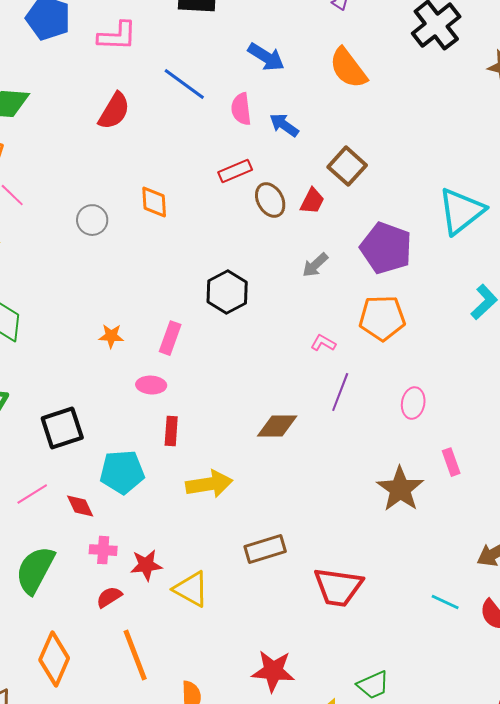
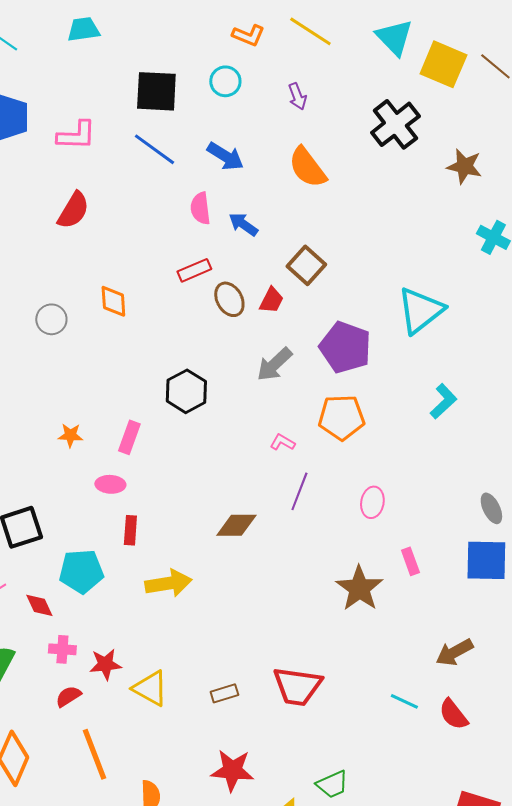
blue line: (184, 84) -> (154, 149), moved
gray arrow: (315, 265) -> (274, 364), size x1.4
brown rectangle: (265, 549) -> (224, 693), moved, size x0.7

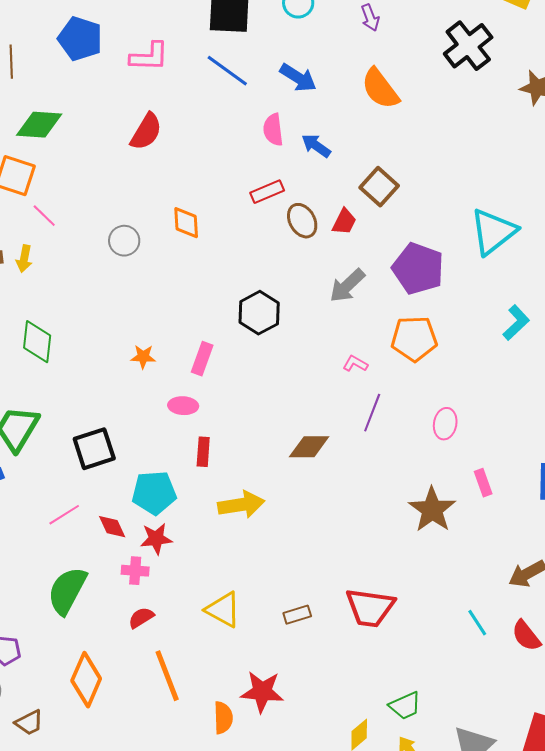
red star: (105, 664) -> (156, 539), moved
cyan line: (404, 701) -> (477, 623), turned 32
red star: (232, 770) -> (262, 692), moved

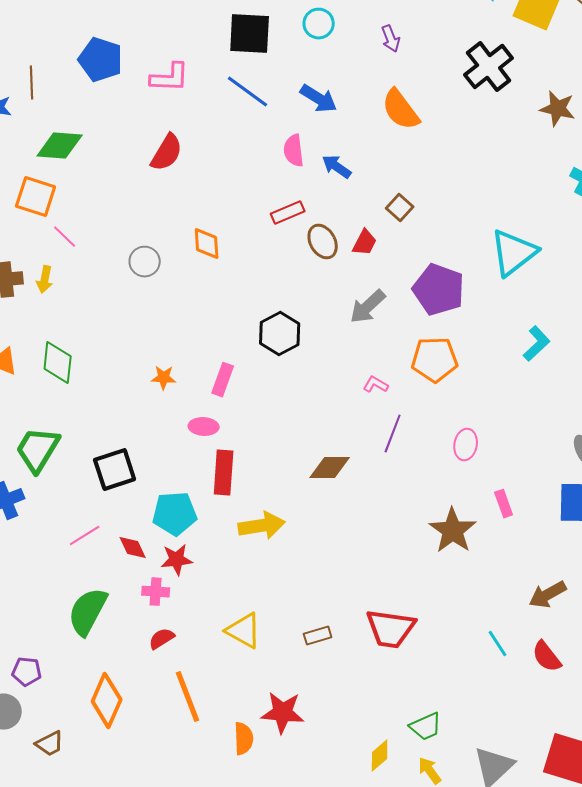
brown square: (379, 187) -> (400, 208), size x0.7
red rectangle: (203, 452) -> (224, 473), size x1.5

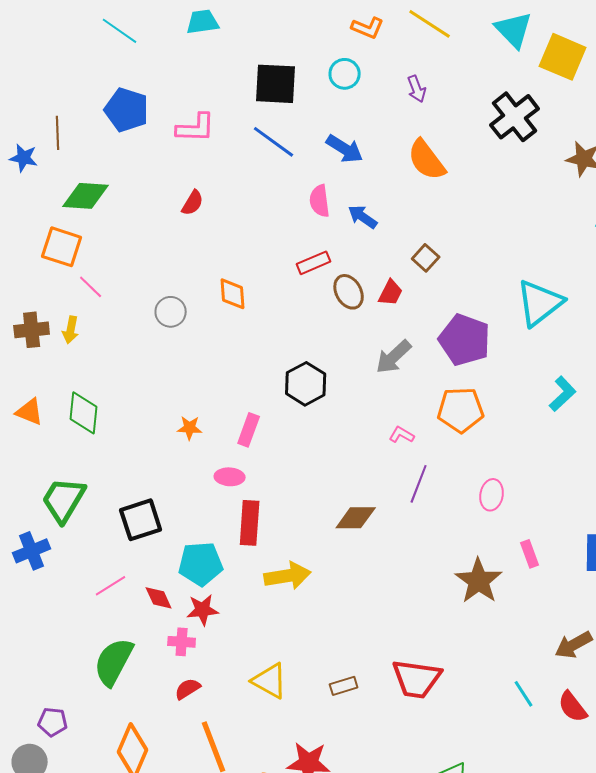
red semicircle: (167, 153) -> (193, 203), size x0.7

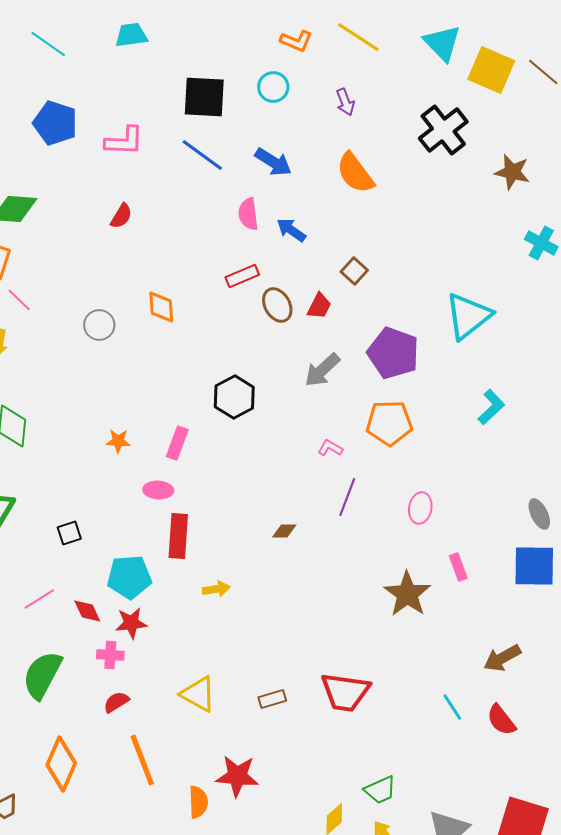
brown diamond: (356, 518) -> (284, 531), size x0.6
black square: (141, 520) -> (69, 533), size x0.6
yellow arrow: (288, 576) -> (216, 589), size x0.6

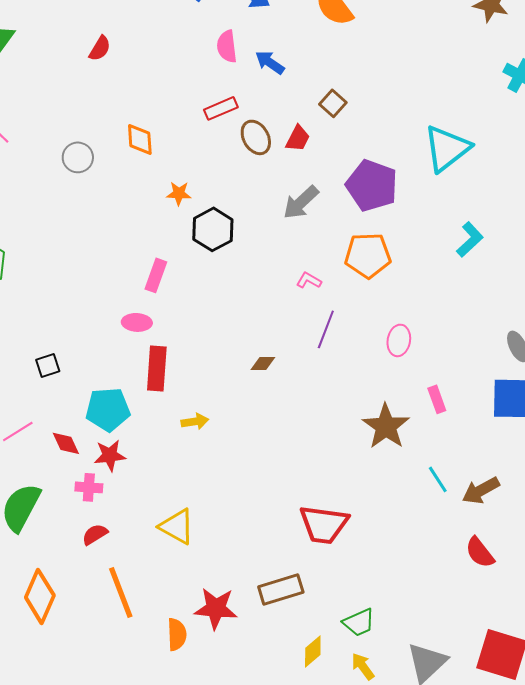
orange star: (118, 441) -> (179, 193), moved
brown rectangle: (272, 699) -> (281, 589), moved, size x1.6
cyan line: (452, 707) -> (438, 479), moved

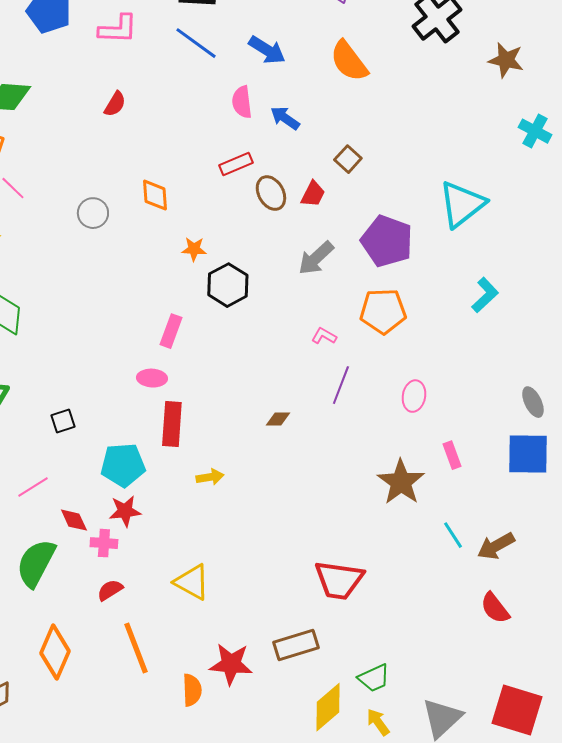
red diamond: (66, 443) -> (74, 520), moved
yellow diamond: (313, 651) -> (328, 707), size x1.5

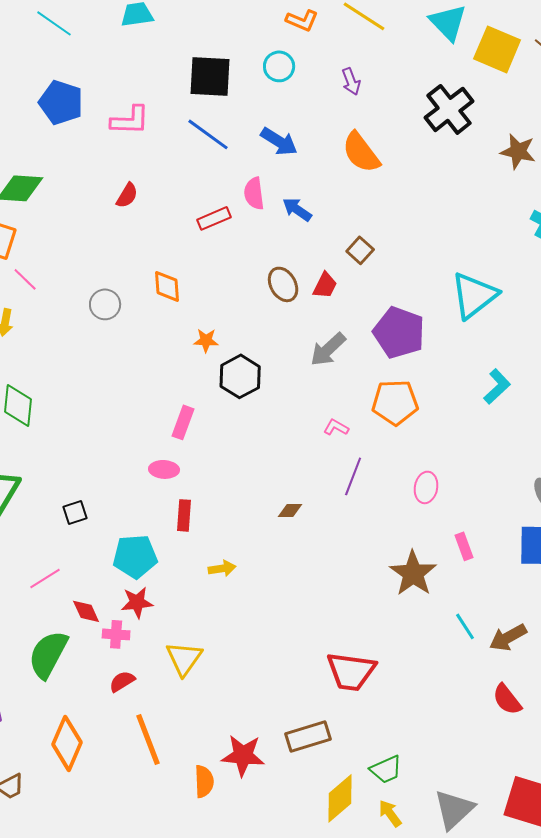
red rectangle: (236, 164) -> (214, 218), moved
red rectangle: (172, 424) -> (184, 515), size x0.7
yellow triangle: (192, 582) -> (184, 658), moved, turned 36

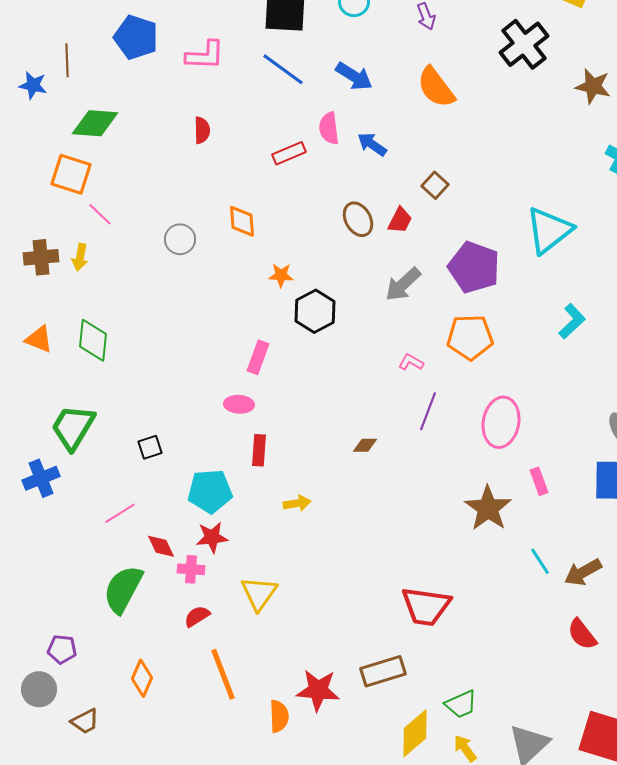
red semicircle: (127, 195) -> (202, 130), turned -32
pink ellipse: (426, 487) -> (501, 422), size x1.6
orange diamond: (67, 743) -> (142, 678), size x0.7

